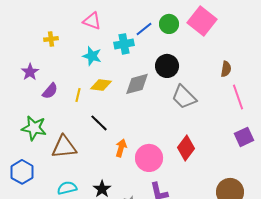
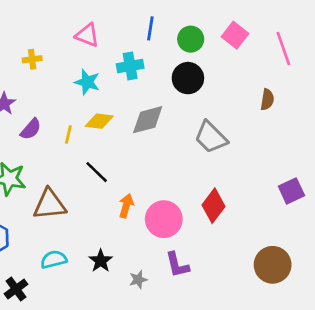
pink square: (202, 21) -> (235, 35), size x0.7
blue line: (144, 29) -> (150, 28), moved, turned -42
black circle: (167, 66) -> (188, 78), moved
pink line: (238, 97) -> (283, 49), moved

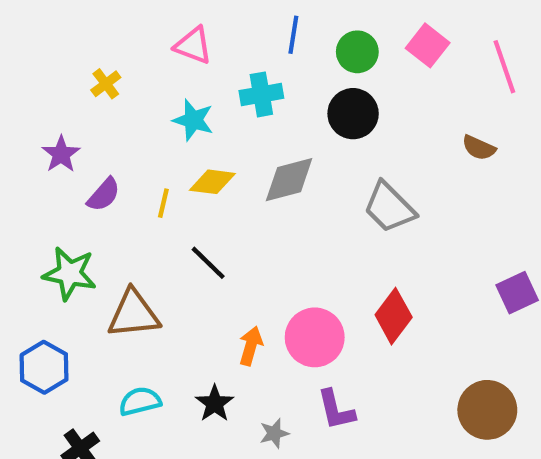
yellow cross: (32, 59) -> (106, 84), turned -30
brown semicircle: (267, 100) -> (479, 148), turned 105
orange arrow: (126, 206) -> (251, 346), moved

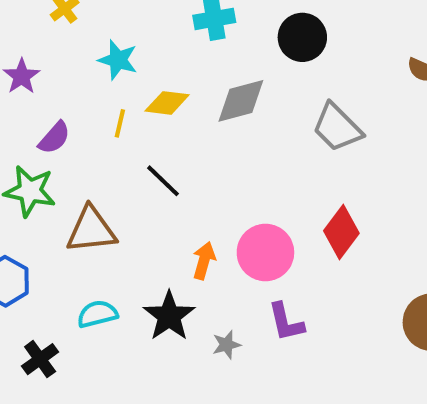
cyan star: (193, 120) -> (118, 60), moved
purple semicircle: (104, 195) -> (54, 138), moved
black star: (215, 403) -> (169, 316), size x1.4

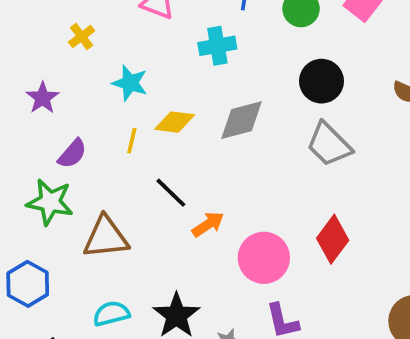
black circle: (302, 37) -> (321, 81), moved
orange arrow: (204, 261) -> (208, 224), moved, turned 40

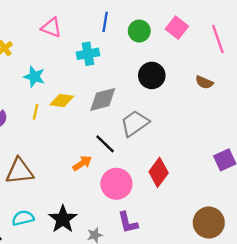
gray trapezoid: (329, 144) -> (135, 123), moved, turned 100
black line: (171, 193) -> (105, 144), moved

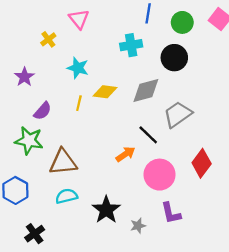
pink triangle: (51, 28) -> (79, 19), moved, turned 30
black circle: (152, 75) -> (174, 58), moved
cyan semicircle: (23, 218) -> (66, 196), moved

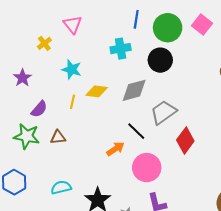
green circle: (182, 22) -> (168, 28), size x1.4
brown triangle: (63, 162) -> (58, 137), moved, size x0.6
red diamond: (202, 163) -> (185, 140), moved

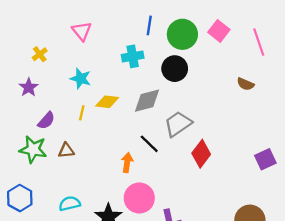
yellow cross: (44, 43) -> (40, 54), moved
orange arrow: (115, 149) -> (127, 163), turned -48
pink circle: (147, 168) -> (139, 198), moved

